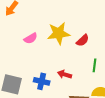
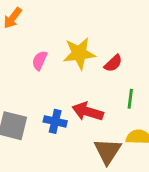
pink semicircle: (31, 38) -> (40, 60), turned 144
red arrow: (65, 74) -> (88, 112), size x1.5

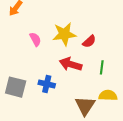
pink semicircle: (40, 60) -> (35, 39), turned 128
red arrow: (88, 112) -> (71, 64), moved

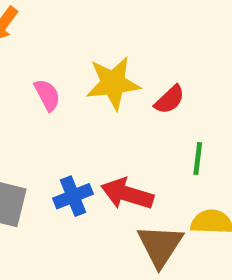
red arrow: (71, 64) -> (127, 194), moved
blue cross: (47, 84) -> (73, 196), turned -35

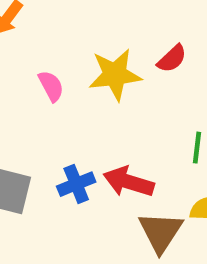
red semicircle: (170, 100) -> (172, 59), moved

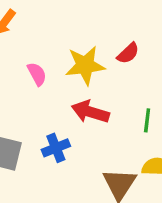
red arrow: (129, 182) -> (90, 112), moved

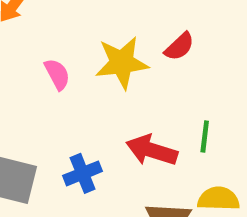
red arrow: (90, 112) -> (152, 150), moved

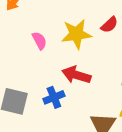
red arrow: (152, 150) -> (76, 75), moved

